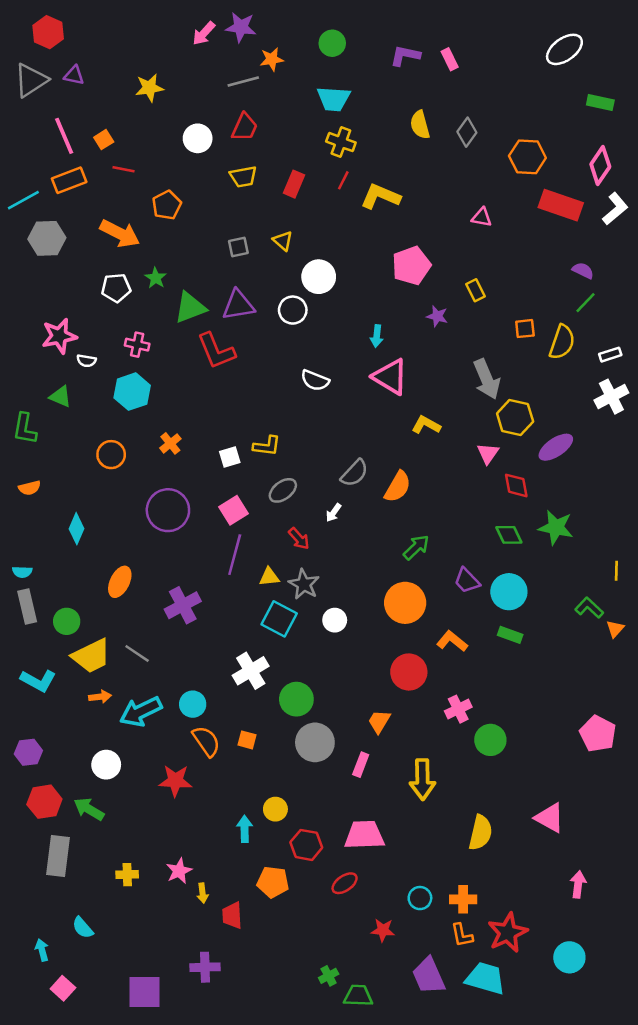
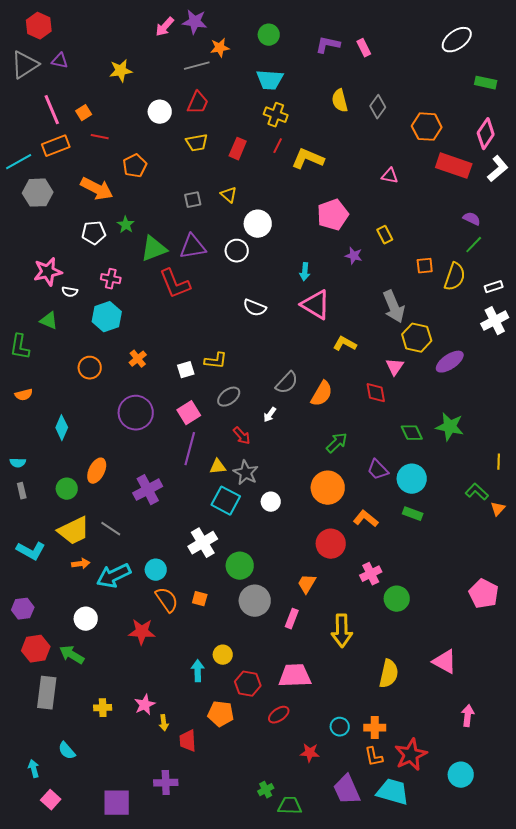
red diamond: (516, 485) -> (376, 393), moved
gray rectangle: (27, 607) -> (22, 491), size x0.6
green circle: (67, 621) -> (67, 489), moved

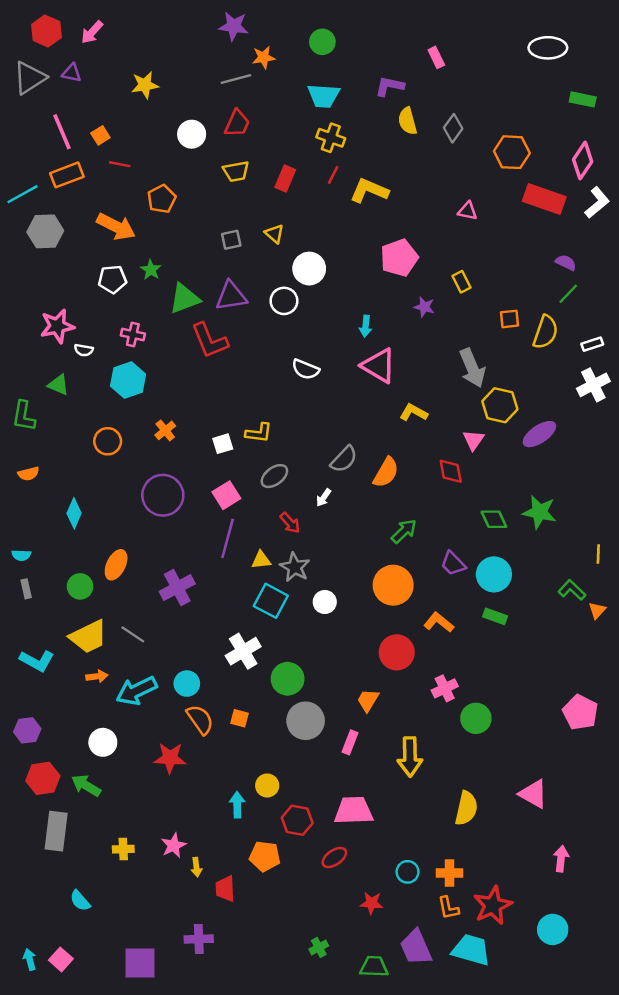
pink arrow: (165, 27) -> (92, 32), moved
white ellipse: (457, 40) -> (548, 48), turned 36
purple L-shape: (328, 45) -> (390, 86), moved
cyan arrow: (34, 769) -> (30, 959), moved
green trapezoid: (290, 806) -> (374, 967), moved

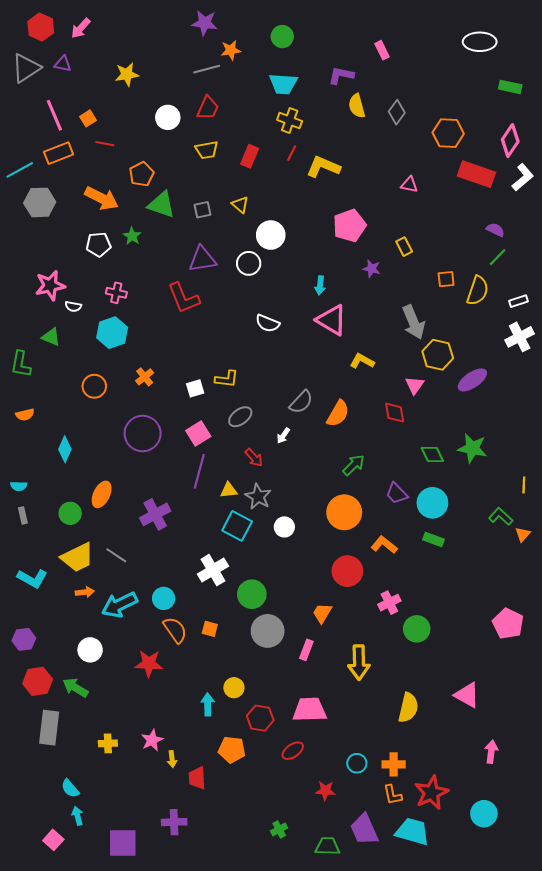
green triangle: (184, 299) -> (161, 205), moved, turned 40
cyan arrow: (30, 959) -> (77, 816), moved

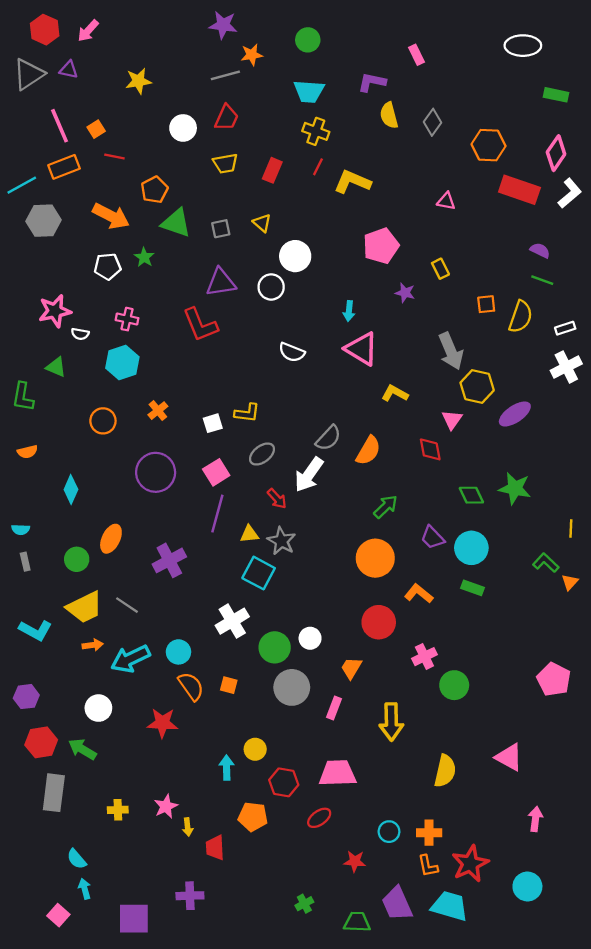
green line: (498, 257) -> (542, 280), turned 66
white arrow: (283, 436) -> (309, 475), size x2.0
white circle: (284, 527) -> (310, 638), moved

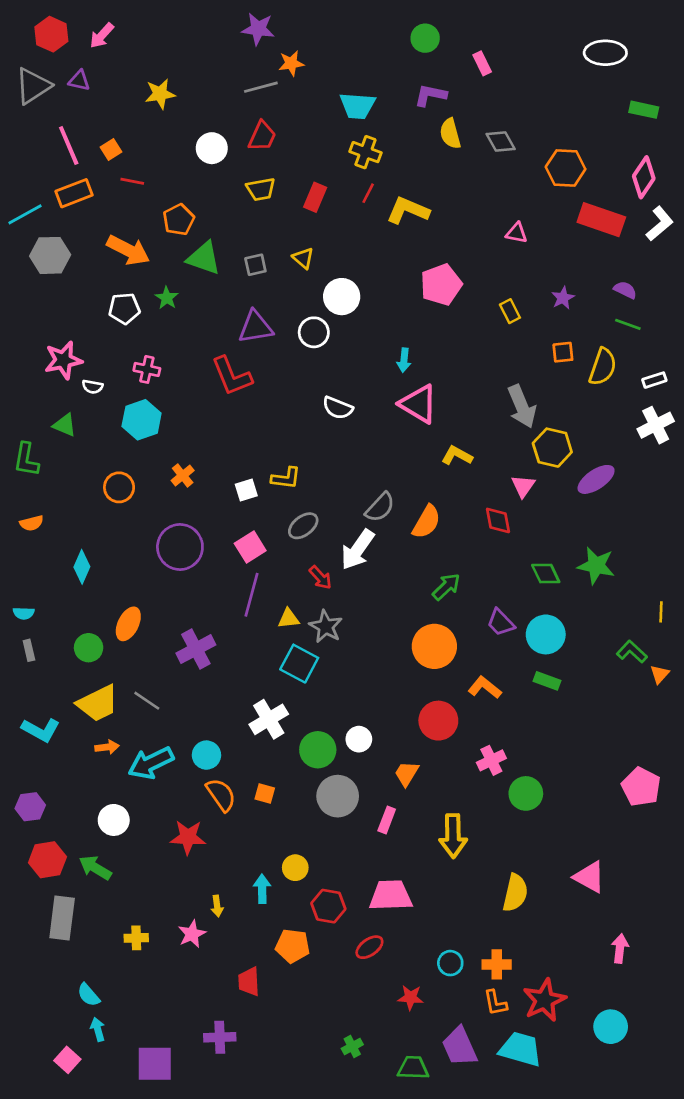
green circle: (308, 40) -> (425, 38), moved
gray diamond: (432, 122) -> (501, 142), turned -65
purple star: (405, 293) -> (563, 298), moved, turned 30
yellow arrow: (188, 827) -> (217, 906), moved

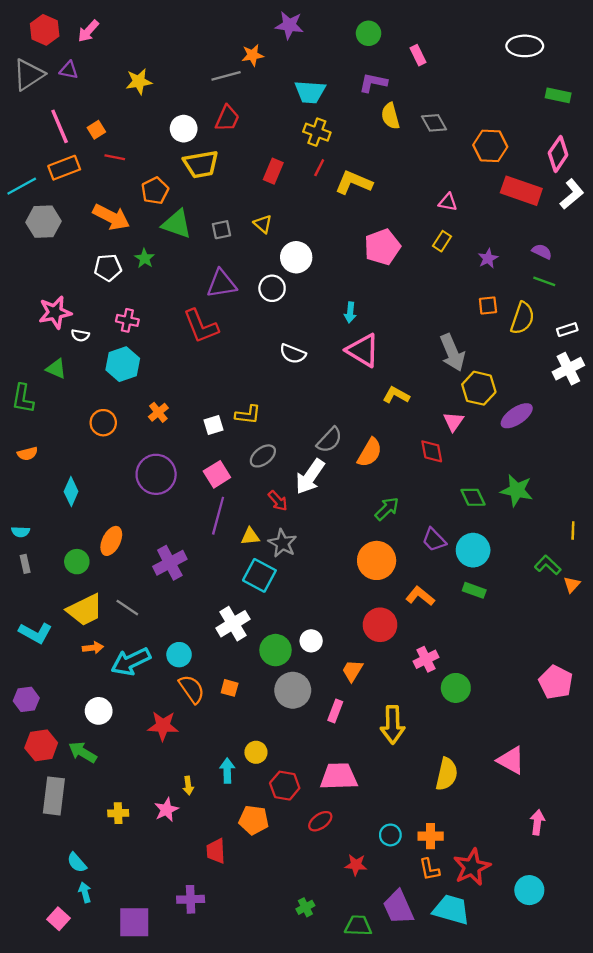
purple star: (258, 29) -> (289, 25), moved
yellow trapezoid: (261, 189) -> (201, 164), moved, size x1.4
yellow rectangle: (510, 311) -> (442, 241), moved, turned 60

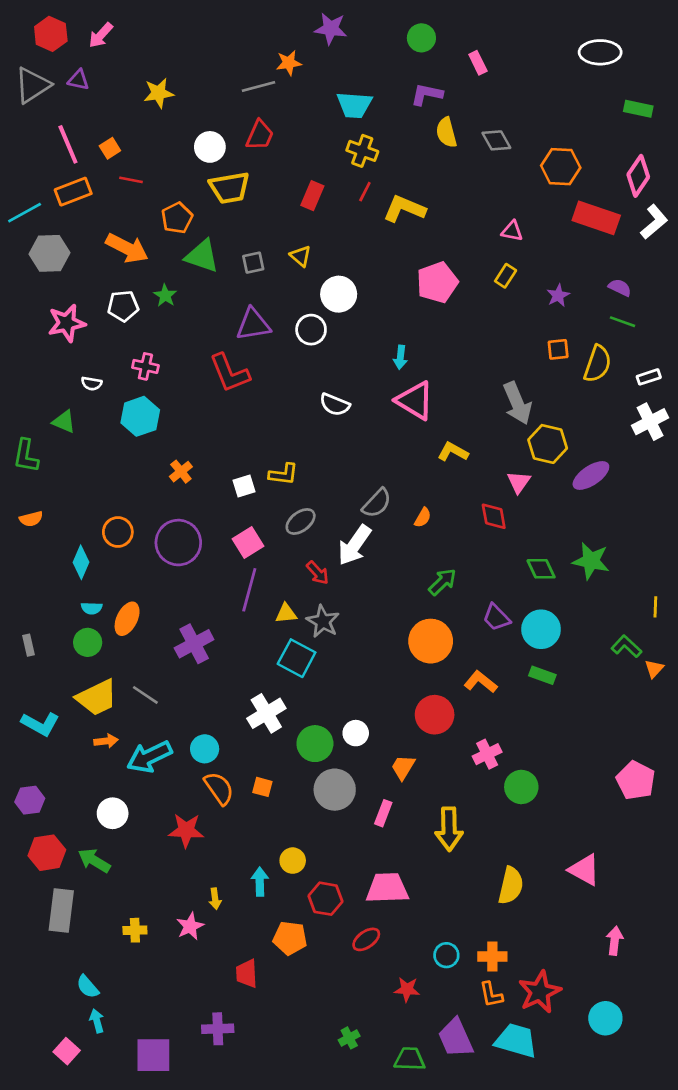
pink star: (55, 312) -> (67, 323), moved
orange circle: (103, 423) -> (118, 532), moved
orange semicircle: (370, 453) -> (423, 518), size x0.6
cyan semicircle: (21, 532) -> (92, 608), moved

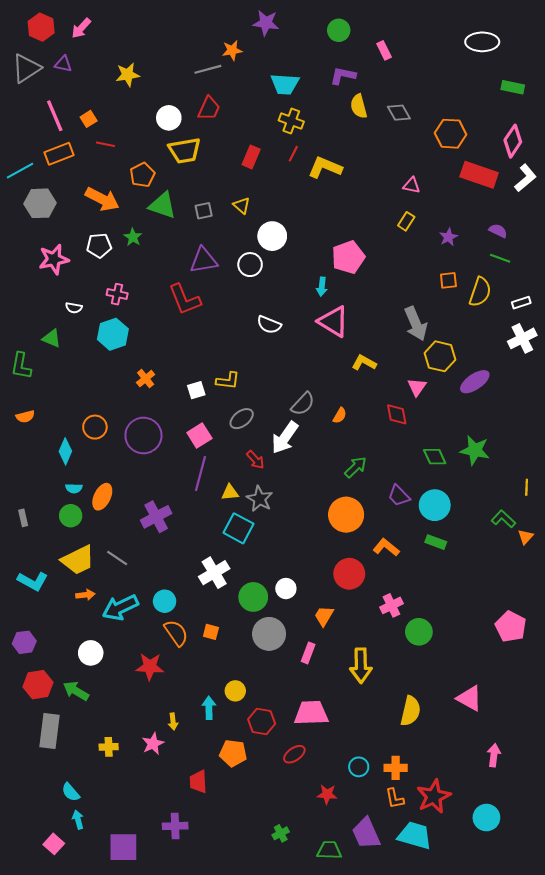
pink pentagon: (437, 282) -> (348, 257), moved

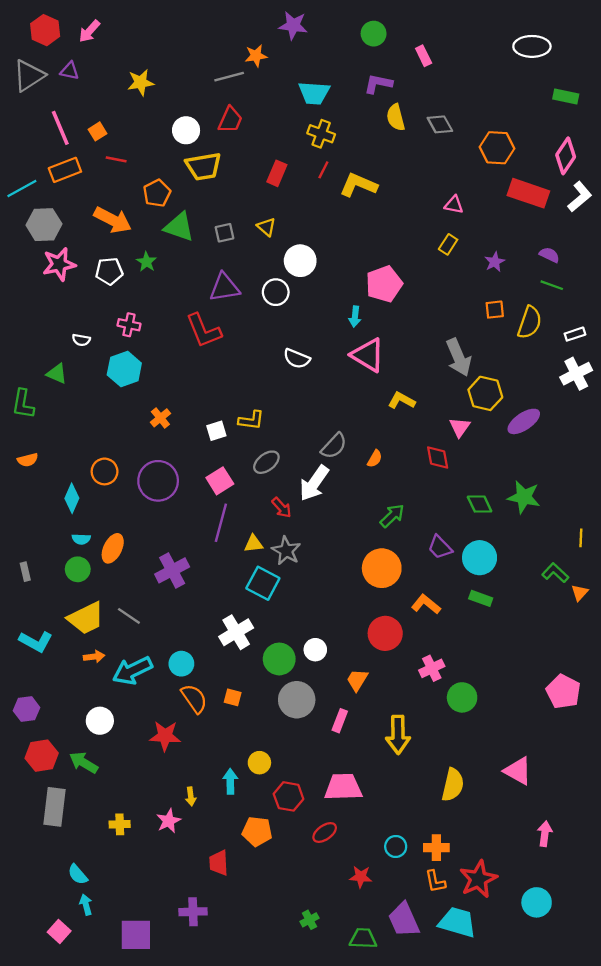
pink star: (54, 259) -> (59, 264), moved

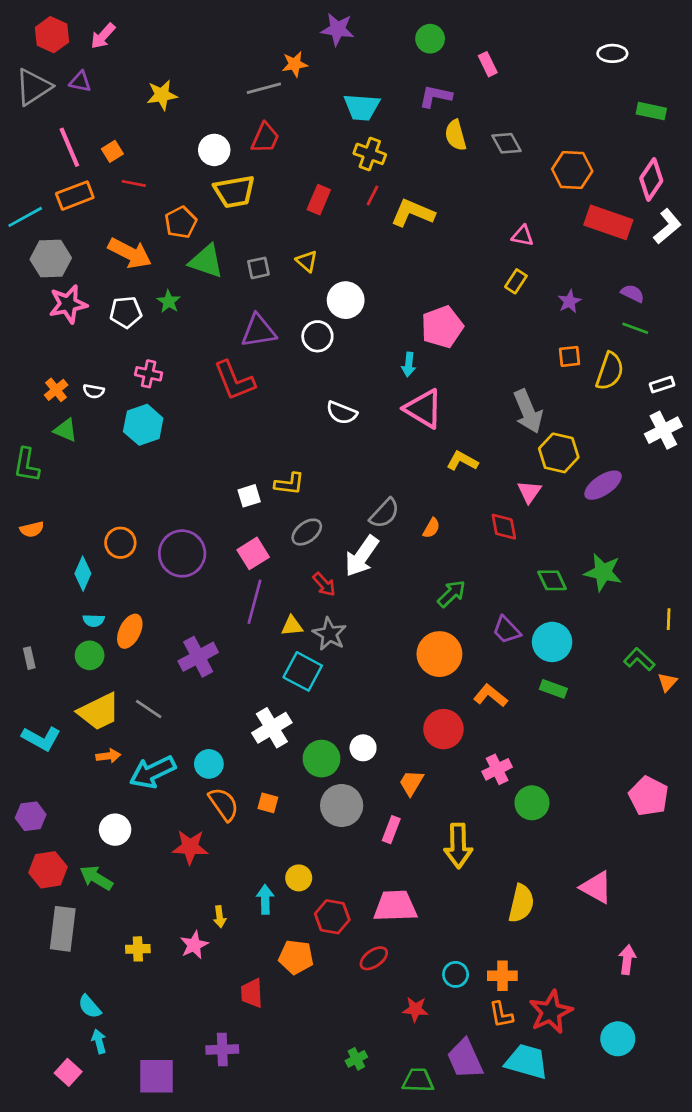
white ellipse: (532, 46) -> (612, 53), size x0.7
orange cross: (160, 418) -> (56, 390), moved

